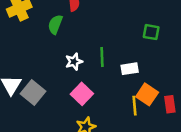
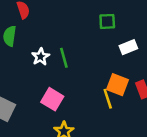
white star: (74, 62) -> (41, 57), moved
white rectangle: (130, 69) -> (128, 47), moved

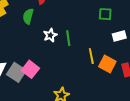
pink square: (52, 99) -> (30, 69), moved
yellow line: (108, 99) -> (91, 56), moved

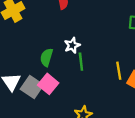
green semicircle: (28, 16) -> (46, 57), moved
green line: (68, 38) -> (81, 62), moved

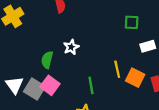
green line: (81, 62) -> (91, 85), moved

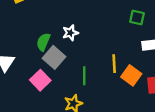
pink square: (50, 85) -> (40, 80), moved
gray square: (35, 89) -> (54, 57), moved

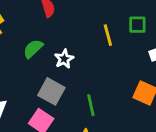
green semicircle: (43, 42) -> (33, 49), moved, turned 36
yellow line: (114, 64) -> (108, 35), moved

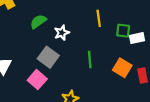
green square: (137, 25) -> (123, 31), moved
green line: (91, 105) -> (90, 59), moved

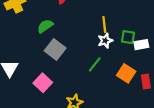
white star: (62, 33) -> (105, 41), moved
gray square: (48, 57) -> (55, 49), moved
green line: (90, 59) -> (95, 64), turned 42

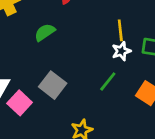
gray square: (55, 49) -> (53, 85), moved
pink square: (43, 83) -> (20, 103), moved

